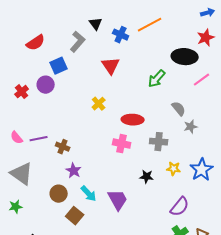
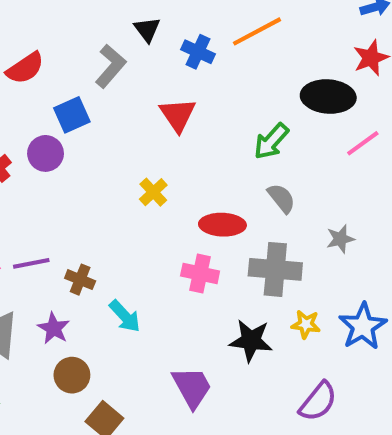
gray semicircle: (179, 109) -> (281, 198), moved
gray cross: (159, 142) -> (275, 269), size x1.4
purple star: (74, 171) -> (54, 328), moved
black star: (147, 177) -> (251, 341), size x1.5
cyan arrow: (89, 194) -> (125, 316), moved

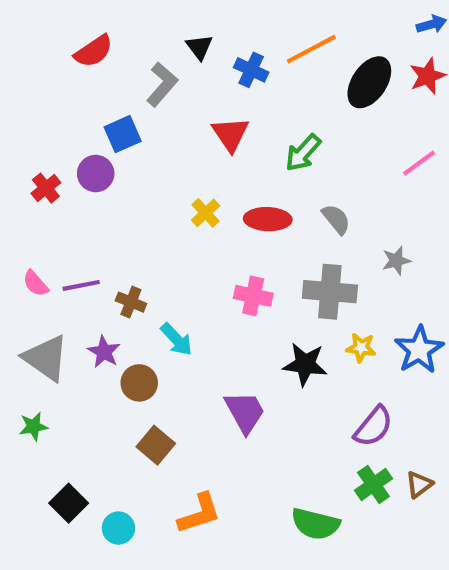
red semicircle: (25, 68) -> (94, 51), moved
black ellipse: (328, 97) -> (369, 82), moved, turned -60
green arrow: (271, 141) -> (303, 153), moved
red ellipse: (222, 225) -> (268, 219), moved
brown circle: (72, 375) -> (139, 383), moved

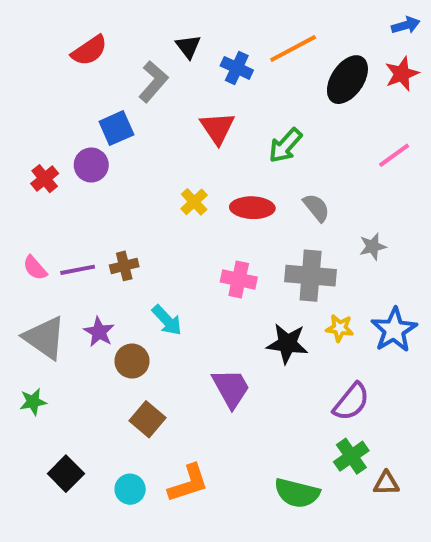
brown cross: (131, 302) -> (124, 266), moved, turned -36
brown triangle: (419, 484) -> (386, 483), moved, turned 36
cyan circle: (118, 528) -> (130, 489), moved

